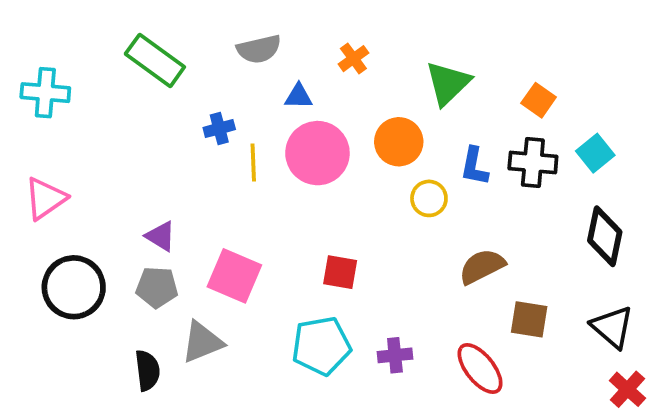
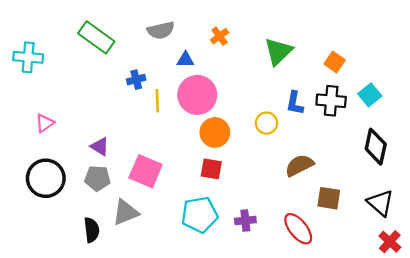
orange circle: (399, 142) -> (215, 132), moved
pink triangle: (45, 198) -> (45, 123), moved, size x0.7

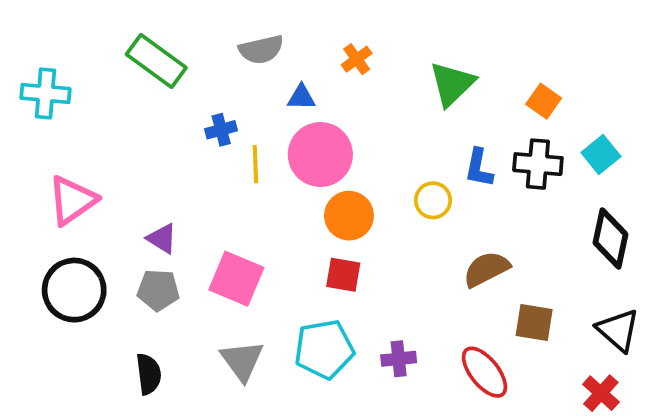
pink triangle: (45, 123) -> (72, 200), size x1.6
gray triangle: (126, 212) -> (242, 361), moved, turned -44
red cross: (390, 242) -> (601, 393), moved

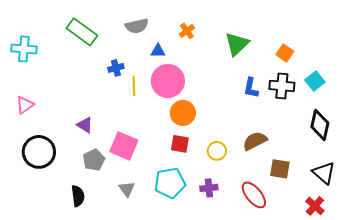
pink triangle: (72, 200) -> (25, 105), moved, size x0.7
yellow circle: (433, 200) -> (217, 151), moved
gray pentagon: (158, 290) -> (94, 160), moved, turned -30
gray triangle: (242, 361) -> (127, 189), size x0.7

